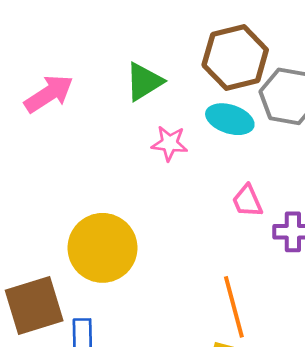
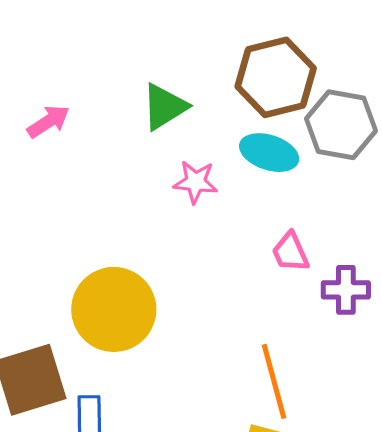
pink arrow: (49, 94) -> (48, 121), size x0.7

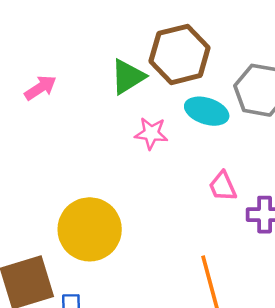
brown hexagon: (276, 77) -> (180, 54), moved

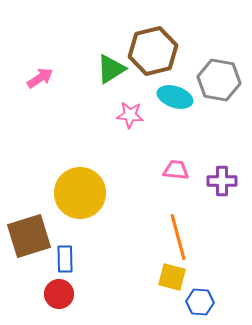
pink trapezoid: (223, 186) -> (176, 170), moved, turned 120

